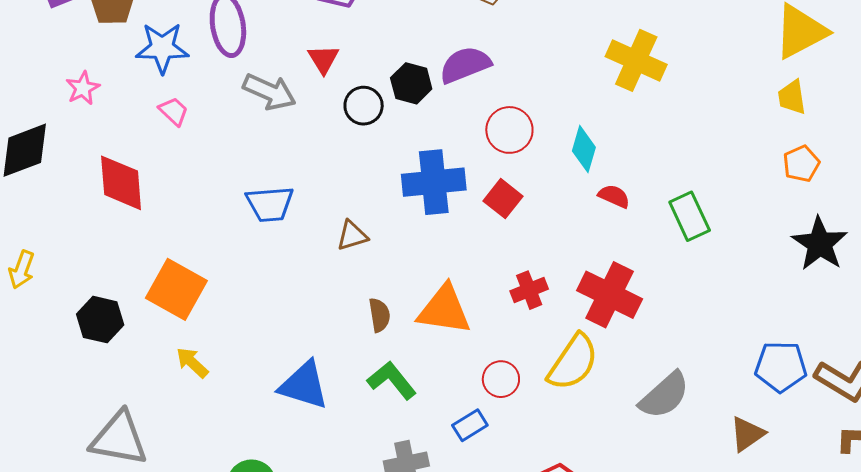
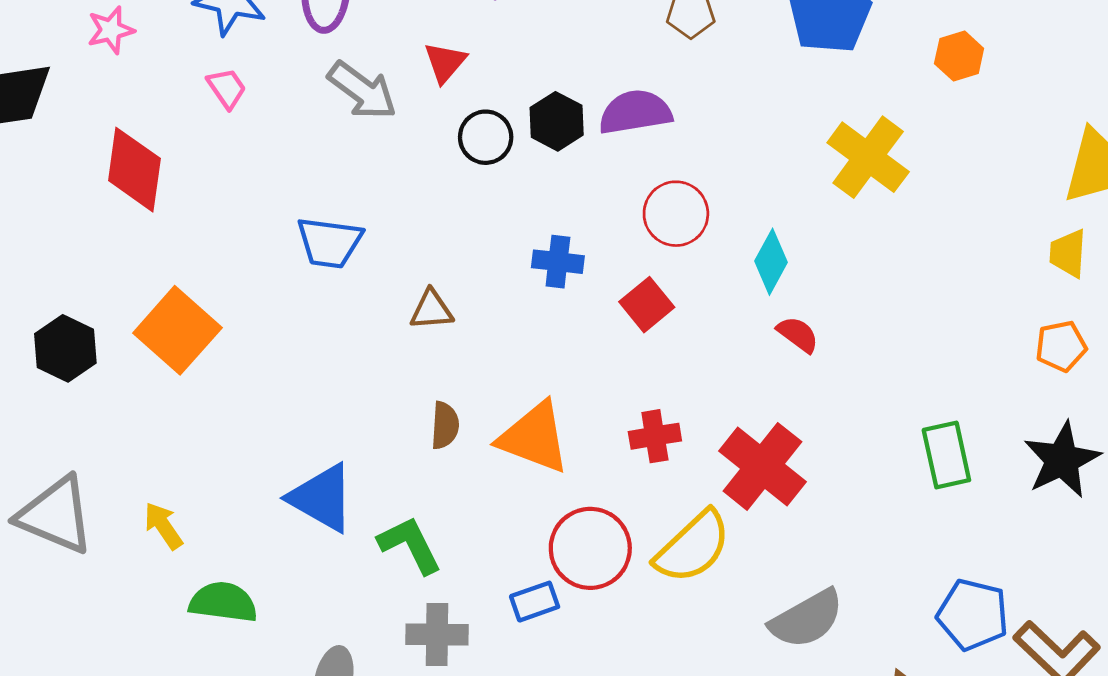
blue cross: (434, 182) -> (558, 262), size x0.6
green rectangle: (690, 216) -> (946, 455), moved
yellow arrow: (192, 363) -> (163, 526), moved
red circle: (501, 379) -> (590, 548), size x1.6
green L-shape: (392, 380) -> (410, 545), moved

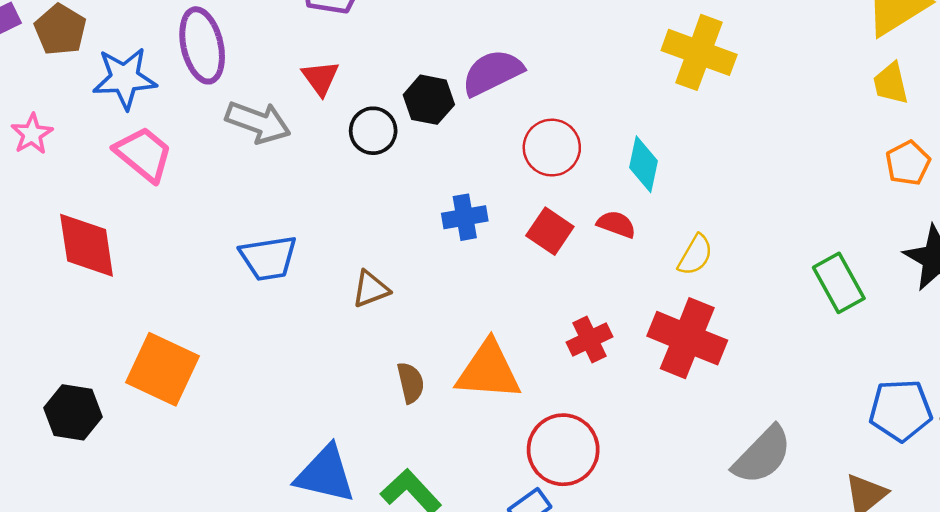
pink trapezoid: (227, 88) -> (144, 154), size x1.6
red semicircle: (798, 334) -> (616, 224), moved
yellow semicircle: (693, 547) -> (695, 255), moved, size x0.6

